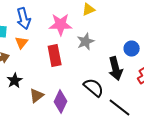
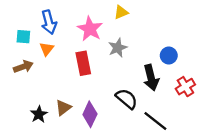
pink star: (61, 24) -> (90, 29), turned 30
black star: (15, 80) -> (39, 114), moved

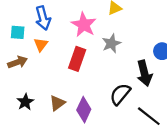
red rectangle: (83, 63) -> (77, 59), turned 30
black semicircle: (127, 99) -> (120, 94), turned -90
black star: (39, 114) -> (25, 102), moved

